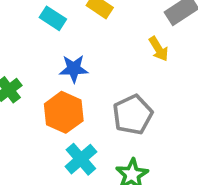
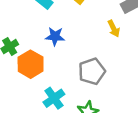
orange hexagon: (64, 112) -> (31, 64), moved

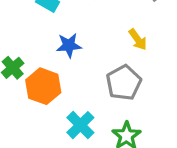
yellow arrow: (114, 29) -> (138, 40), moved

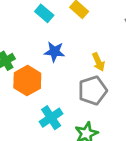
yellow arrow: (138, 40) -> (98, 62), moved

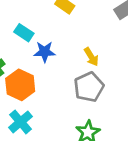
cyan rectangle: (44, 13) -> (24, 33), moved
cyan cross: (51, 118) -> (21, 122), moved

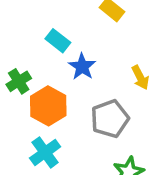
blue star: (45, 52) -> (82, 67), turned 30
gray pentagon: (89, 87) -> (110, 119), moved

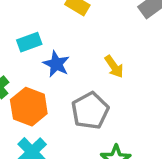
cyan rectangle: (58, 41) -> (29, 42), turned -50

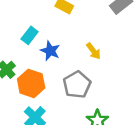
cyan rectangle: (29, 42) -> (30, 35), turned -30

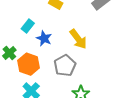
yellow arrow: (93, 51) -> (78, 39), size x1.5

